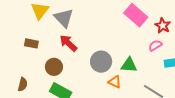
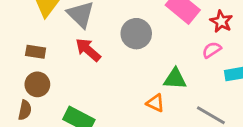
gray circle: (101, 62) -> (136, 34), moved
brown circle: (54, 67) -> (37, 84), moved

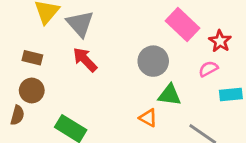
gray circle: (136, 34) -> (153, 61), moved

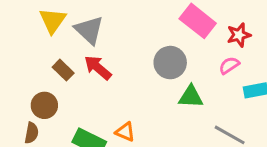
red star: (220, 41) -> (239, 35), turned 30
brown rectangle: (32, 58) -> (63, 70), moved, turned 36
orange triangle: (148, 118) -> (125, 132), moved

